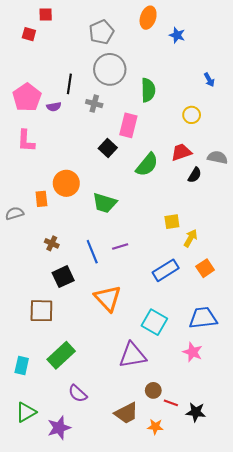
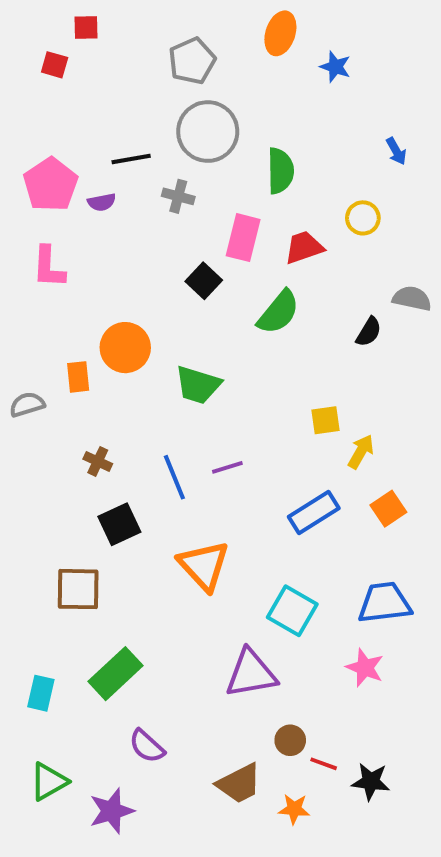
black line: (69, 84) -> (131, 159), turned 72
red trapezoid: (181, 152) -> (304, 247), moved

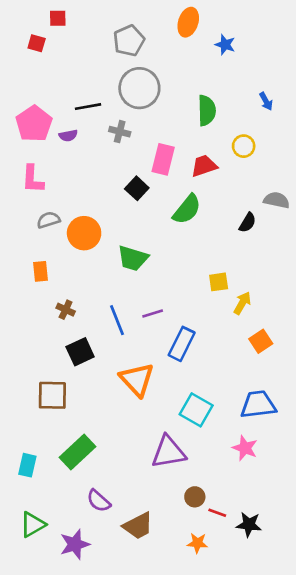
green semicircle: (280, 171) -> (207, 111), moved
orange rectangle: (78, 377) -> (41, 271), moved
gray semicircle: (27, 404) -> (48, 220), moved
blue rectangle: (314, 512) -> (182, 344), moved, turned -32
brown trapezoid: (239, 783) -> (138, 526), moved

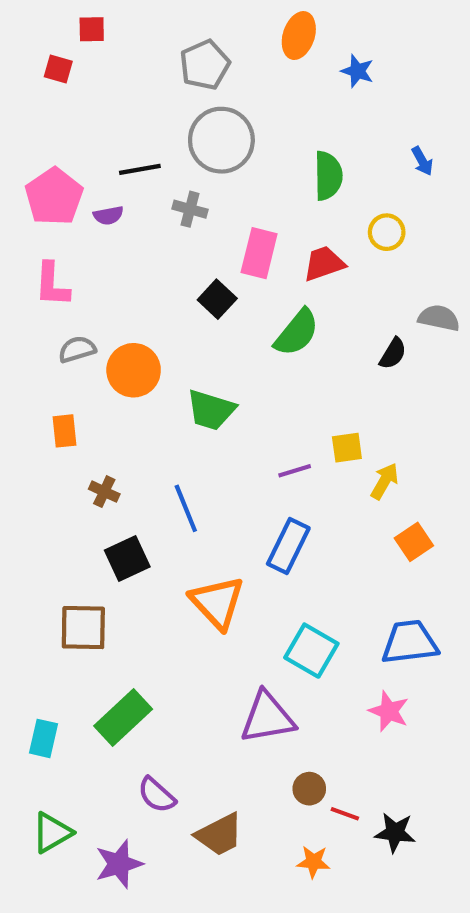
purple line: (153, 314) -> (295, 471), moved

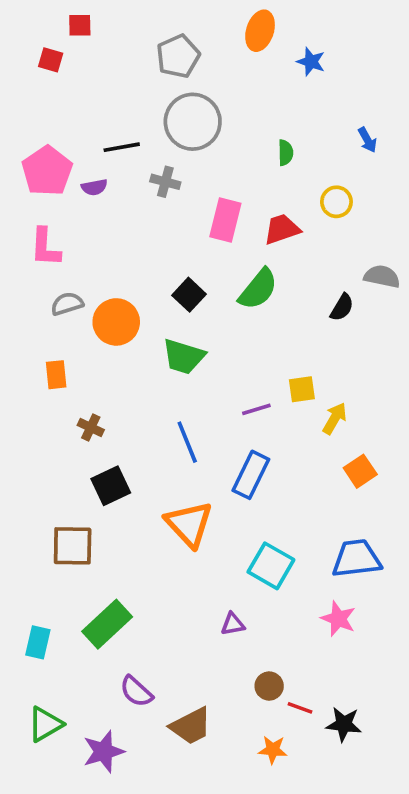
green semicircle: (328, 176) -> (286, 153), size x0.6
black square: (217, 299) -> (189, 295), moved
blue line: (186, 508) -> (187, 442), moved
purple triangle: (267, 718) -> (233, 624), size x0.5

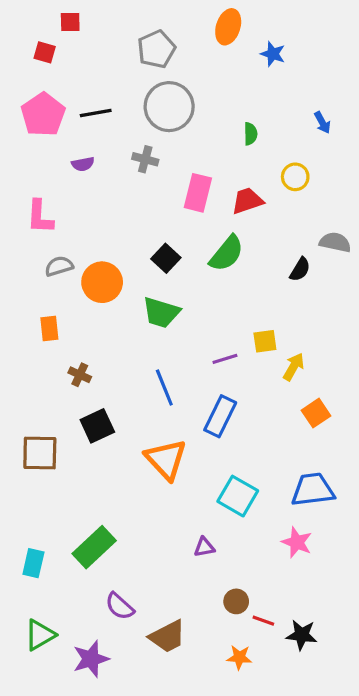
black line: (122, 147) -> (96, 113), moved
pink pentagon: (47, 171) -> (43, 115), moved
brown square: (73, 546) -> (40, 453), moved

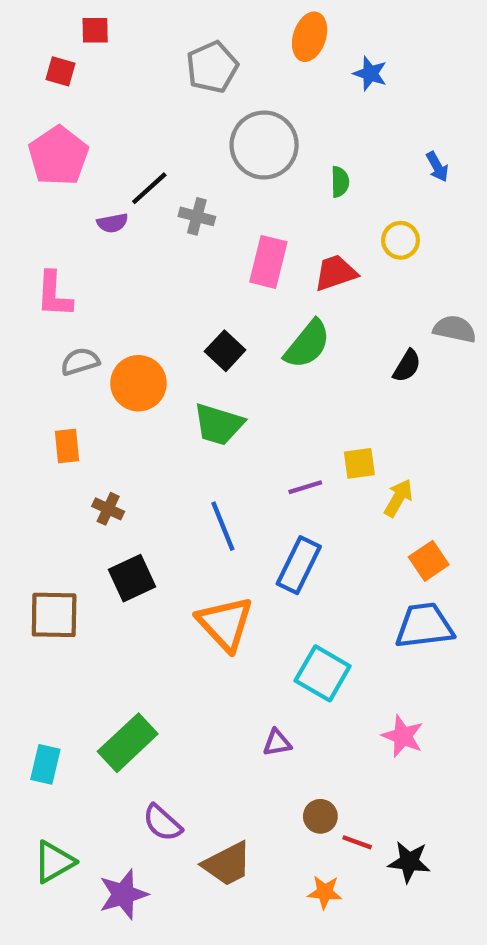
gray circle: (169, 107) -> (264, 145), moved
black line: (96, 113) -> (149, 188), moved, turned -32
blue trapezoid: (313, 490) -> (424, 626), moved

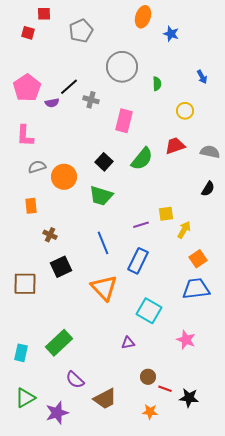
gray pentagon: (212, 67) -> (81, 31), moved
pink pentagon: (58, 156) -> (27, 88), moved
red trapezoid: (336, 273) -> (175, 146), moved
black semicircle: (407, 366) -> (208, 189), moved

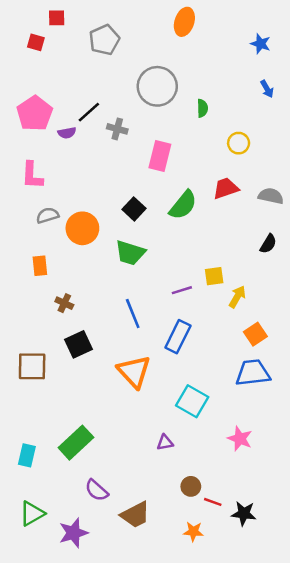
blue star: (171, 34) -> (261, 44), moved
blue arrow: (202, 77) -> (267, 89), moved

